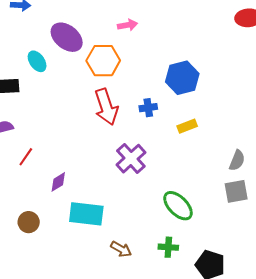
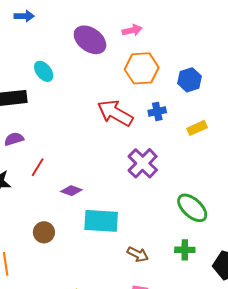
purple ellipse: (67, 37) -> (90, 40), moved
orange hexagon: (103, 61) -> (142, 68), moved
blue hexagon: (182, 78) -> (190, 80), size x0.7
red arrow: (106, 107) -> (115, 113), turned 141
purple diamond: (58, 182) -> (71, 191), turned 55

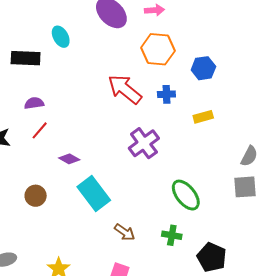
purple semicircle: (14, 139) -> (34, 103), moved
cyan rectangle: (101, 221) -> (94, 193), turned 40

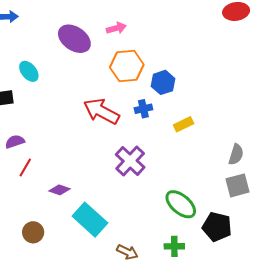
blue hexagon: (203, 68) -> (163, 82), moved
black pentagon: (212, 257) -> (217, 227), moved

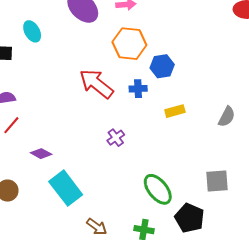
gray semicircle: (236, 154) -> (227, 117), moved
purple cross: (130, 161) -> (116, 138), size x0.6

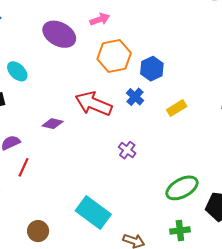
blue cross: (138, 89) -> (135, 97), turned -30
purple diamond: (41, 154) -> (53, 124), moved
green ellipse: (158, 189) -> (182, 188), turned -64

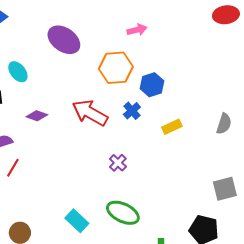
pink arrow: (100, 19) -> (137, 30), moved
purple diamond: (53, 124) -> (37, 116), moved
green ellipse: (182, 188) -> (123, 213), moved, turned 48
cyan rectangle: (93, 212) -> (77, 221), size x0.7

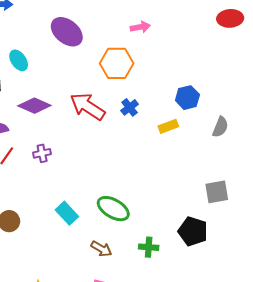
blue hexagon: (152, 85) -> (187, 98), moved
purple diamond: (37, 116) -> (34, 106), size x1.5
purple cross: (118, 163) -> (42, 153), moved, turned 30

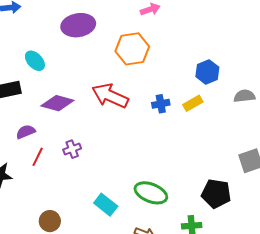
purple ellipse: (67, 32) -> (78, 25), turned -40
blue cross: (130, 107) -> (161, 104), moved, turned 36
gray semicircle: (220, 127) -> (244, 96), turned -110
black pentagon: (193, 231) -> (216, 194), moved

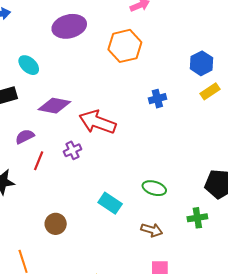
red arrow: (110, 96) -> (97, 122), moved
yellow rectangle: (193, 103) -> (210, 91), moved
green ellipse: (151, 193) -> (154, 188), size x0.7

